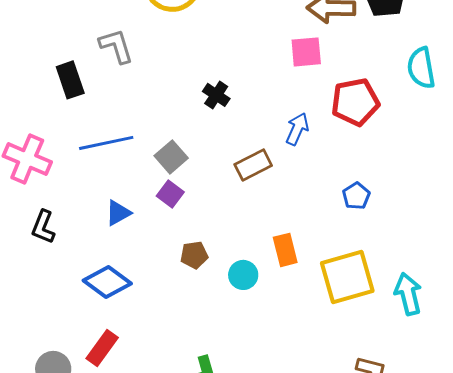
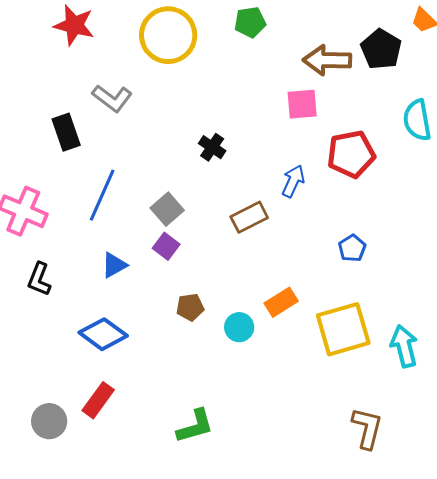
gray L-shape: (116, 46) -> (112, 98), turned 144
blue line: (106, 143) -> (102, 195), turned -54
orange rectangle: (285, 250) -> (281, 302), turned 72

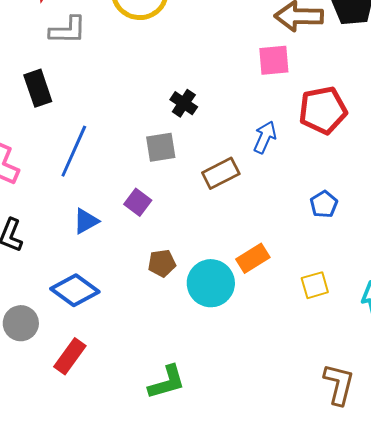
gray L-shape: (112, 98) -> (68, 30), moved, turned -36
gray square: (167, 209) -> (161, 147), moved, turned 32
cyan circle: (239, 327) -> (211, 283), size x1.6
yellow square: (343, 329) -> (315, 285), size x0.5
gray circle: (49, 421) -> (21, 323), moved

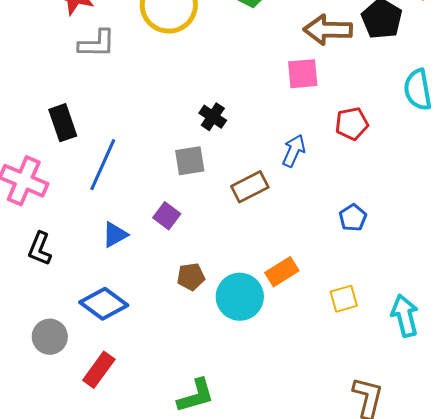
black rectangle: (38, 88) -> (63, 123), moved
red pentagon: (323, 110) -> (352, 124), size x0.7

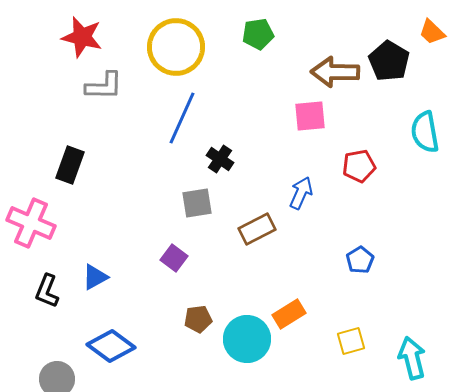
black rectangle: (63, 123) -> (70, 165), turned 39
blue line: (103, 165) -> (182, 118), moved
blue triangle: (115, 235) -> (95, 277), moved

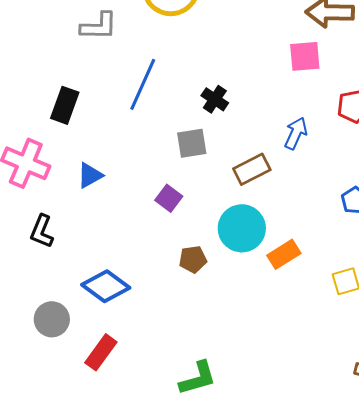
blue line: (182, 118) -> (143, 84), moved
blue triangle: (95, 277) -> (90, 175), moved
cyan circle: (247, 339) -> (242, 228), moved

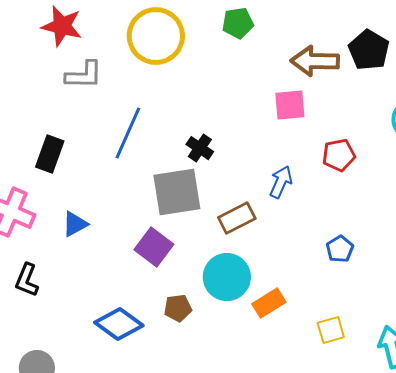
gray square: (192, 143) -> (177, 192), size x1.6
purple square: (169, 198) -> (154, 247), size x1.4
blue diamond: (106, 286) -> (119, 324), moved

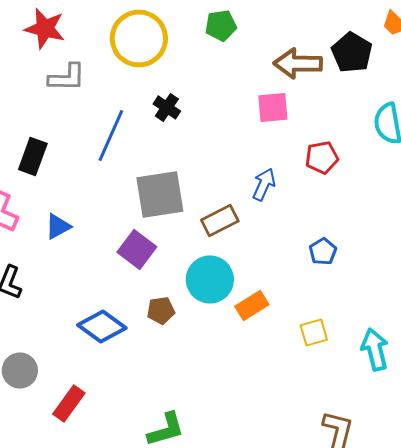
black cross: (200, 148) -> (167, 107), moved

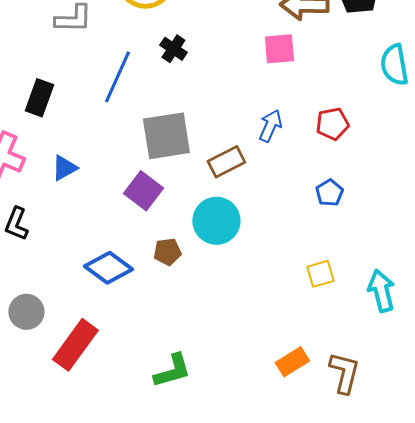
red pentagon: (322, 157) -> (332, 124), moved
orange rectangle: (252, 305) -> (292, 362), moved
red rectangle: (69, 403) -> (75, 345), size x1.4

